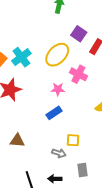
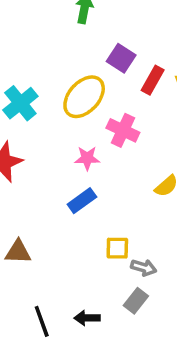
gray arrow: (59, 153) -> (144, 268), moved
gray rectangle: (82, 170) -> (136, 301), turned 48

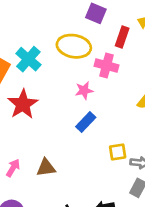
red rectangle: (153, 80) -> (122, 37), moved
yellow ellipse: (84, 97) -> (74, 46), turned 68

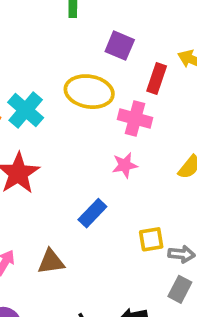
pink star: (84, 90) -> (125, 165), moved
blue rectangle: (86, 122) -> (92, 213), moved

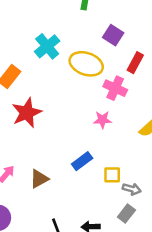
cyan cross: (26, 110) -> (47, 46), moved
blue rectangle: (92, 213) -> (82, 161), moved
brown triangle: (51, 262) -> (39, 179), turned -30

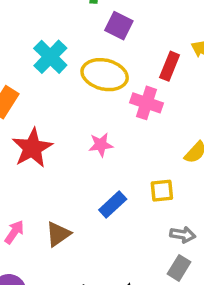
purple square: (113, 35) -> (119, 26), moved
pink star: (102, 120) -> (101, 145), moved
yellow square: (112, 175) -> (162, 191), moved

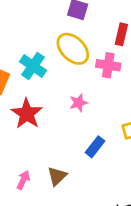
cyan cross: (50, 57) -> (33, 66), moved
yellow ellipse: (105, 75) -> (73, 49), turned 40

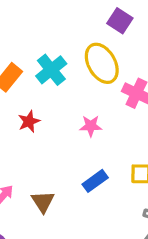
red star: (27, 114) -> (29, 121), size x0.6
brown triangle: (57, 176) -> (43, 202), turned -35

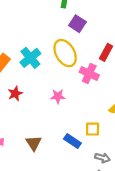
blue rectangle: (95, 181) -> (72, 141), moved, turned 70
brown triangle: (43, 202) -> (34, 143), moved

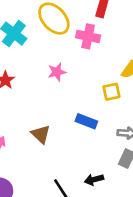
yellow square: (93, 129) -> (111, 92), moved

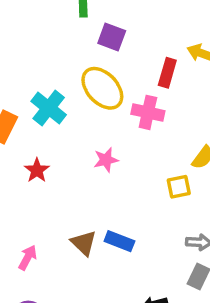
blue rectangle: (86, 121) -> (119, 241), moved

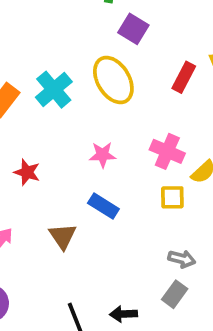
pink cross: (148, 112) -> (167, 151), moved
red star: (37, 170) -> (27, 172), moved, turned -30
blue rectangle: (119, 241) -> (103, 206), moved

